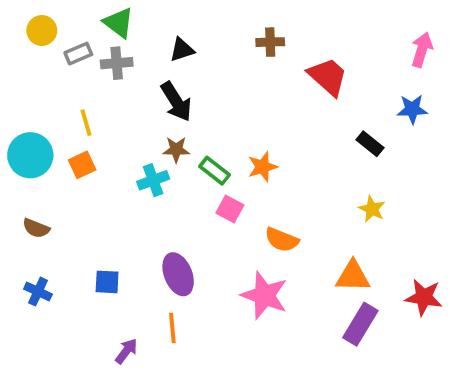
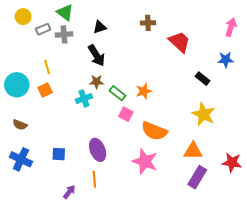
yellow star: (372, 209) -> (204, 114), size x1.6
orange semicircle: (282, 240) -> (154, 131), size x1.4
blue cross: (38, 292) -> (21, 159), size x1.5

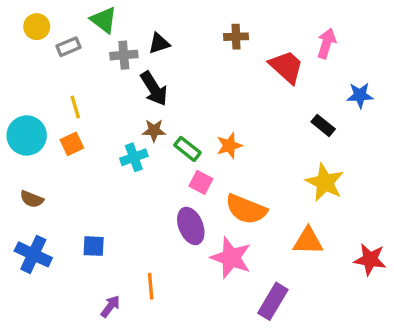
pink arrow: (231, 27) -> (326, 43), moved
gray cross: (64, 34) -> (124, 55), moved
purple ellipse: (98, 150) -> (191, 226), moved
purple rectangle: (197, 177) -> (273, 301), moved

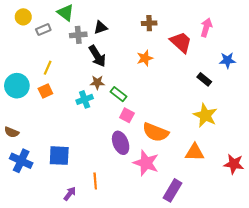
yellow line: (75, 107) -> (48, 68), turned 40
orange star: (229, 146) -> (145, 58), moved
brown semicircle: (32, 199) -> (12, 132), moved
blue square: (94, 246) -> (59, 156), size x1.5

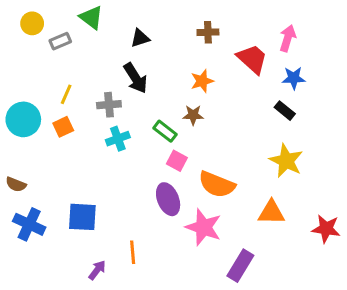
gray cross: (78, 35) -> (109, 105), moved
blue star: (227, 60) -> (294, 78), moved
brown star: (97, 82) -> (193, 115), moved

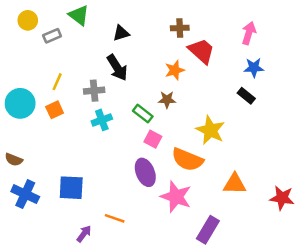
red trapezoid: (252, 59) -> (201, 51), moved
yellow star: (286, 161) -> (210, 130), moved
orange line: (133, 252) -> (115, 218), turned -66

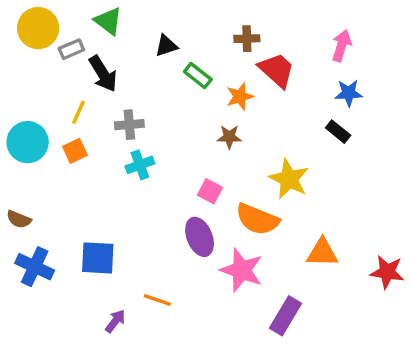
yellow circle: (28, 20) -> (38, 28), size x1.5
black arrow: (117, 68) -> (103, 74), moved
green rectangle: (143, 114) -> (198, 75), moved

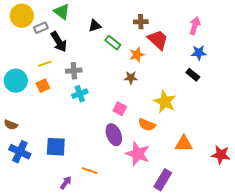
yellow line: (78, 112) -> (45, 64), turned 48
orange semicircle: (257, 219) -> (147, 125), size x0.7

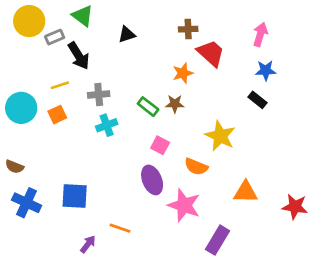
green rectangle: (113, 43) -> (148, 107), moved

